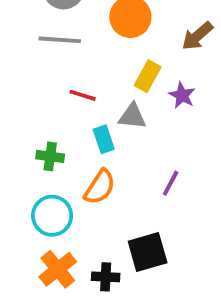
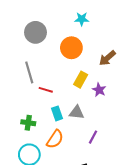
gray line: (60, 40) -> (29, 72), moved, turned 70
gray triangle: (132, 116) -> (77, 112), moved

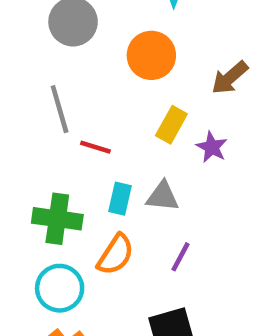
cyan rectangle: (57, 113) -> (120, 199), turned 32
green cross: (28, 123) -> (57, 219), size x1.5
purple line: (93, 137) -> (180, 257), moved

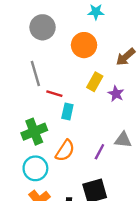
gray triangle: (163, 196) -> (123, 140), moved
cyan rectangle: (120, 199) -> (67, 111), moved
green cross: (57, 219) -> (34, 132), turned -30

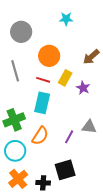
orange circle: (84, 45) -> (49, 56), moved
red line: (54, 94) -> (43, 80), moved
cyan rectangle: (67, 111) -> (42, 103), size x1.5

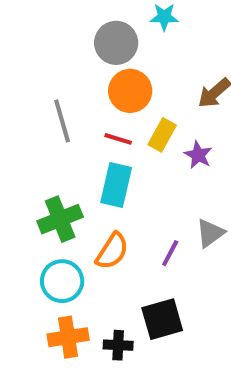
gray circle: (21, 32) -> (116, 43), moved
gray triangle: (89, 127) -> (210, 233), turned -42
orange cross: (18, 179) -> (68, 337), turned 30

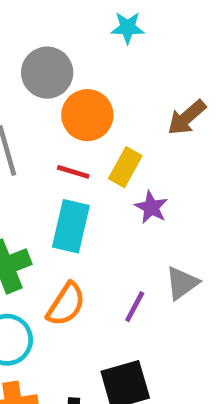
gray circle: (116, 43) -> (47, 73), moved
purple star: (198, 155) -> (151, 207), moved

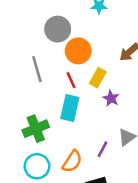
red line: (73, 172) -> (71, 80), turned 49
orange semicircle: (66, 304) -> (72, 161), moved

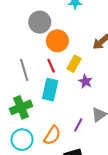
gray line: (37, 69) -> (24, 70), moved

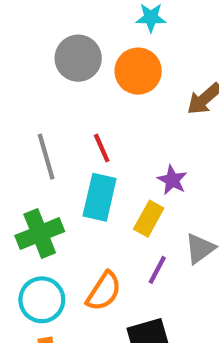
orange circle: (57, 41) -> (138, 71), moved
yellow rectangle: (74, 64) -> (149, 219), moved

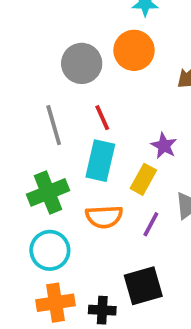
gray circle: (78, 58) -> (82, 63), moved
orange semicircle: (104, 291) -> (104, 217), moved, turned 54

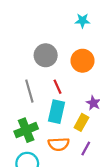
orange circle: (134, 50) -> (82, 61), moved

